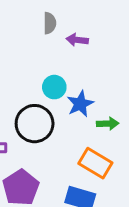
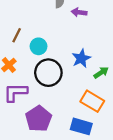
cyan circle: (54, 87) -> (39, 46), moved
green arrow: (108, 124) -> (101, 73), turned -32

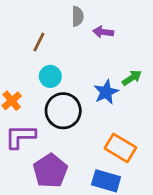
brown line: (17, 35) -> (39, 42), moved
green arrow: (101, 73) -> (132, 78), moved

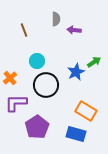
brown line: (39, 42) -> (24, 30), moved, turned -48

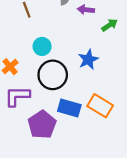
green arrow: (94, 62) -> (110, 25), moved
blue rectangle: (76, 134) -> (69, 108), moved

